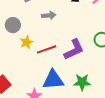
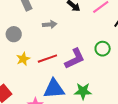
yellow star: (26, 42) -> (23, 59), moved

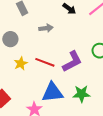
red line: (47, 59) -> (45, 62), turned 42

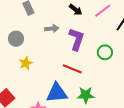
purple L-shape: (72, 61) -> (77, 39), moved, turned -45
red line: (45, 62) -> (72, 69), moved

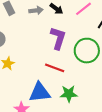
gray arrow: (52, 29) -> (36, 10), moved
green circle: (105, 52) -> (87, 51), size x1.6

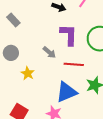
gray arrow: (36, 10) -> (49, 52), moved, turned 64

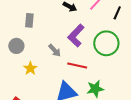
gray rectangle: (13, 20) -> (29, 20), moved, turned 40
purple L-shape: (69, 35) -> (76, 36), turned -145

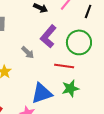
red line: (77, 66) -> (64, 66), moved

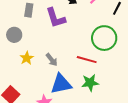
purple L-shape: (48, 36) -> (56, 18), moved, turned -65
gray arrow: (28, 52) -> (52, 60), moved

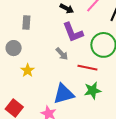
purple L-shape: (56, 18) -> (73, 32), moved
gray arrow: (52, 60) -> (62, 54), moved

